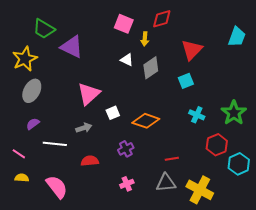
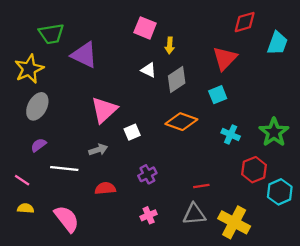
red diamond: (162, 19) -> (245, 22), moved
green trapezoid: (44, 29) -> (51, 34), turned -40
orange diamond: (146, 121) -> (181, 122), moved

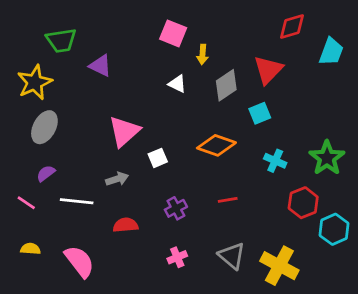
purple triangle: (84, 55) -> (100, 66), size x0.7
gray diamond: (177, 79) -> (226, 85), moved
pink line: (22, 180) -> (26, 203), moved
red line: (201, 186) -> (228, 200), moved
gray triangle: (194, 214) -> (232, 256), turned 45

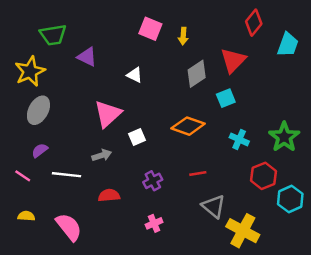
red diamond: (292, 26) -> (254, 23), turned -35
yellow arrow: (202, 54) -> (183, 36), moved
white triangle: (177, 84) -> (135, 75), moved
gray triangle: (232, 256) -> (214, 206), moved

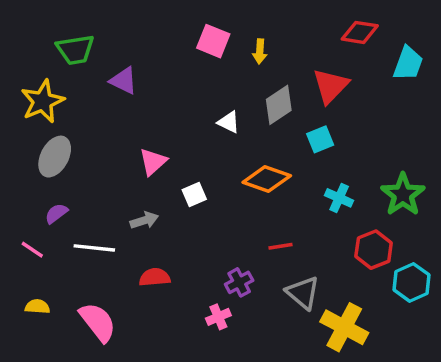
red diamond: (254, 23) -> (360, 32), turned 60
white triangle: (135, 75) -> (229, 122), moved
pink triangle: (108, 114) -> (153, 162), size x0.7
purple cross: (153, 181) -> (239, 282), moved

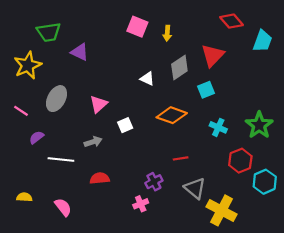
red diamond: (360, 32) -> (231, 21), turned 40
gray ellipse: (55, 157) -> (56, 99), moved
pink line: (32, 250) -> (21, 111), moved
pink semicircle: (98, 322) -> (63, 207), size x0.7

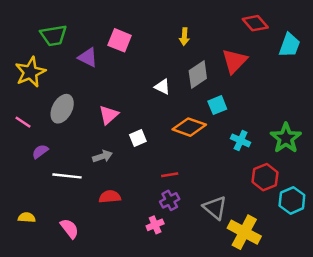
pink square: (137, 27) -> (120, 40), moved
cyan square: (206, 90) -> (217, 105), moved
red line: (181, 158) -> (170, 175), moved

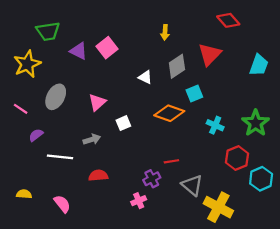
pink square: (120, 40) -> (107, 48), moved, turned 30
cyan trapezoid: (289, 45) -> (259, 65), moved
red line: (170, 175) -> (171, 161), moved

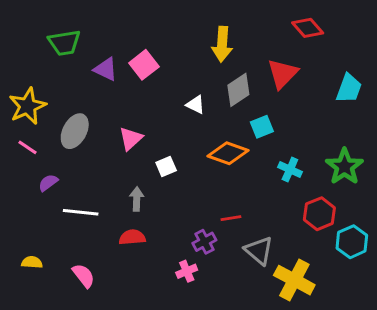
yellow arrow: (165, 32) -> (222, 44), size x1.6
yellow star: (27, 64) -> (28, 106), moved
gray arrow: (92, 139) -> (137, 199), moved, turned -70

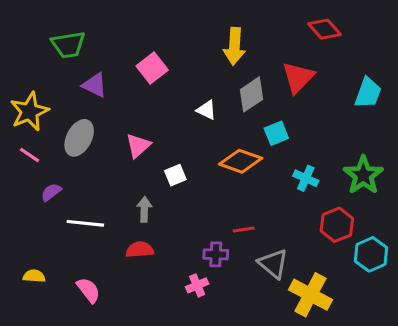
purple triangle: (106, 69) -> (95, 85), moved
purple cross: (204, 242) -> (216, 254), turned 30

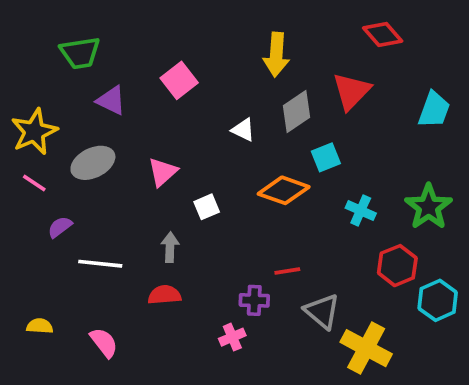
gray ellipse: (79, 138) -> (93, 163), turned 36

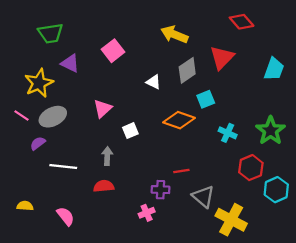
yellow arrow: (276, 55) -> (174, 34), turned 108
yellow star: (34, 132) -> (39, 83), moved
gray ellipse: (93, 163) -> (53, 117), moved

